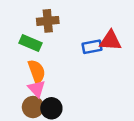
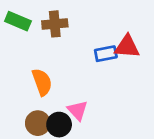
green rectangle: (30, 43) -> (18, 21), moved
pink triangle: (37, 89) -> (77, 110), moved

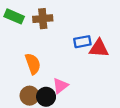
red triangle: (127, 47) -> (99, 48), moved
pink triangle: (77, 110) -> (60, 86), turned 35

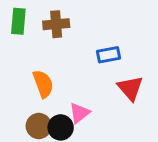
green rectangle: (14, 16) -> (18, 21), turned 72
red triangle: (99, 48) -> (130, 88), moved, turned 45

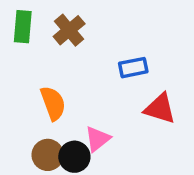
brown cross: (56, 24) -> (69, 30), turned -35
red triangle: (130, 88) -> (160, 109), turned -32

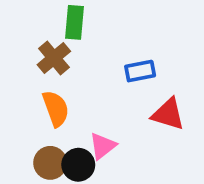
green rectangle: (23, 27) -> (75, 22), moved
brown cross: (69, 30) -> (54, 58), moved

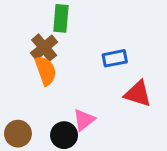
orange semicircle: (56, 109) -> (46, 71), moved
brown circle: (50, 163) -> (18, 134), moved

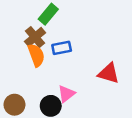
green rectangle: (61, 18) -> (48, 14), turned 35
blue rectangle: (115, 58) -> (62, 48), moved

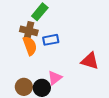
brown cross: (35, 37) -> (29, 31), turned -36
brown circle: (14, 105) -> (24, 87), moved

